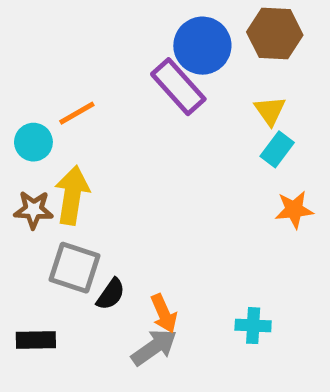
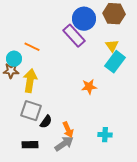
orange line: (77, 113) -> (32, 47), turned 56
cyan rectangle: (277, 149) -> (115, 62), size x1.5
brown star: (33, 210) -> (11, 71), moved
orange star: (294, 210) -> (89, 87), moved
black rectangle: (36, 340) -> (30, 145), moved

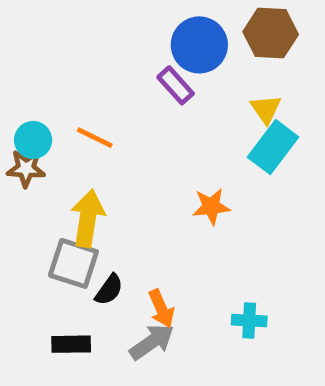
purple rectangle: (74, 36) -> (176, 85), size x0.7
orange line: (32, 47) -> (95, 138), moved
yellow arrow: (30, 81) -> (88, 218), moved

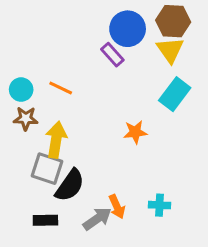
yellow triangle: (266, 109) -> (170, 50), moved, size x1.4
brown star: (26, 168) -> (26, 118), moved
black semicircle: (109, 290) -> (70, 185), size x1.6
orange arrow: (161, 309) -> (117, 207), moved

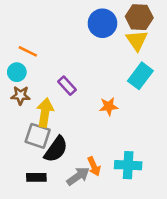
purple rectangle: (112, 55) -> (67, 86), moved
orange line: (61, 88) -> (28, 51), moved
cyan cross: (160, 205) -> (128, 165), size x1.5

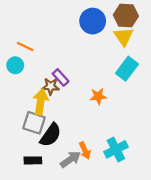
brown star: (20, 95) -> (51, 86), moved
cyan cross: (128, 165) -> (116, 149), turned -30

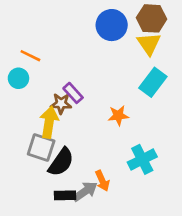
cyan cross: (116, 149) -> (142, 159), moved
black rectangle: (33, 160) -> (65, 195), moved

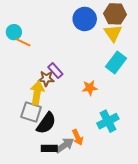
cyan circle: (18, 78) -> (14, 32), moved

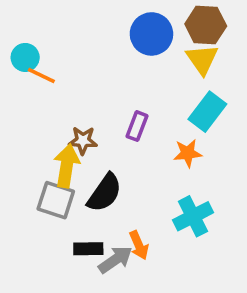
purple rectangle: (55, 71) -> (137, 126), moved, turned 63
orange star: (90, 88) -> (188, 153), moved
black semicircle: (46, 123) -> (105, 193), moved
black rectangle: (49, 148) -> (88, 249), moved

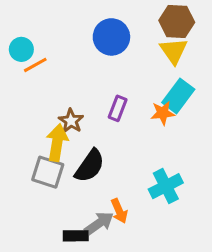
blue circle: (151, 34) -> (111, 37), moved
orange line: (41, 76) -> (35, 65), turned -55
brown star: (83, 140) -> (71, 121), turned 30
orange star: (188, 153) -> (163, 113), moved
black rectangle: (88, 249) -> (76, 236), moved

